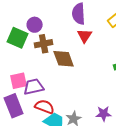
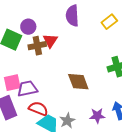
red triangle: (85, 36) -> (50, 41), moved
brown diamond: (64, 59) -> (78, 82), moved

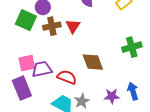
red triangle: (50, 41) -> (73, 26), moved
red semicircle: (38, 109) -> (67, 77), moved

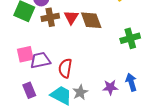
brown diamond: (93, 62) -> (91, 20), moved
red semicircle: (67, 77) -> (65, 68), turned -102
purple rectangle: (22, 88) -> (29, 90), moved, size x0.7

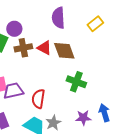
red triangle: (71, 17) -> (44, 48), turned -35
green cross: (130, 38) -> (76, 82), moved, turned 36

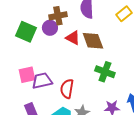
purple circle: (14, 29) -> (50, 28), moved
brown cross: (23, 48) -> (58, 16), moved

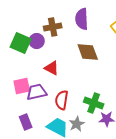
purple circle: (50, 28) -> (37, 41), moved
red triangle: (73, 38) -> (52, 68), moved
green cross: (105, 72) -> (94, 103), moved

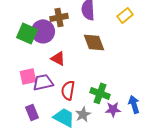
purple circle: (37, 41) -> (43, 31), size x1.5

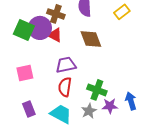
brown cross: (59, 17) -> (56, 14), turned 30
red triangle: (58, 58) -> (55, 35), moved
purple trapezoid: (43, 82) -> (66, 65), moved
gray star: (83, 114) -> (89, 111), moved

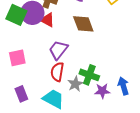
purple trapezoid: (66, 65) -> (58, 50), turned -40
gray star: (89, 111) -> (75, 84), moved

